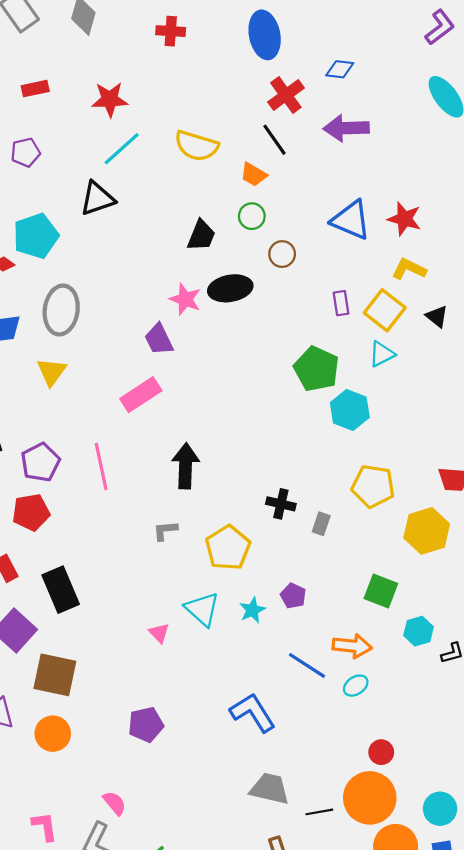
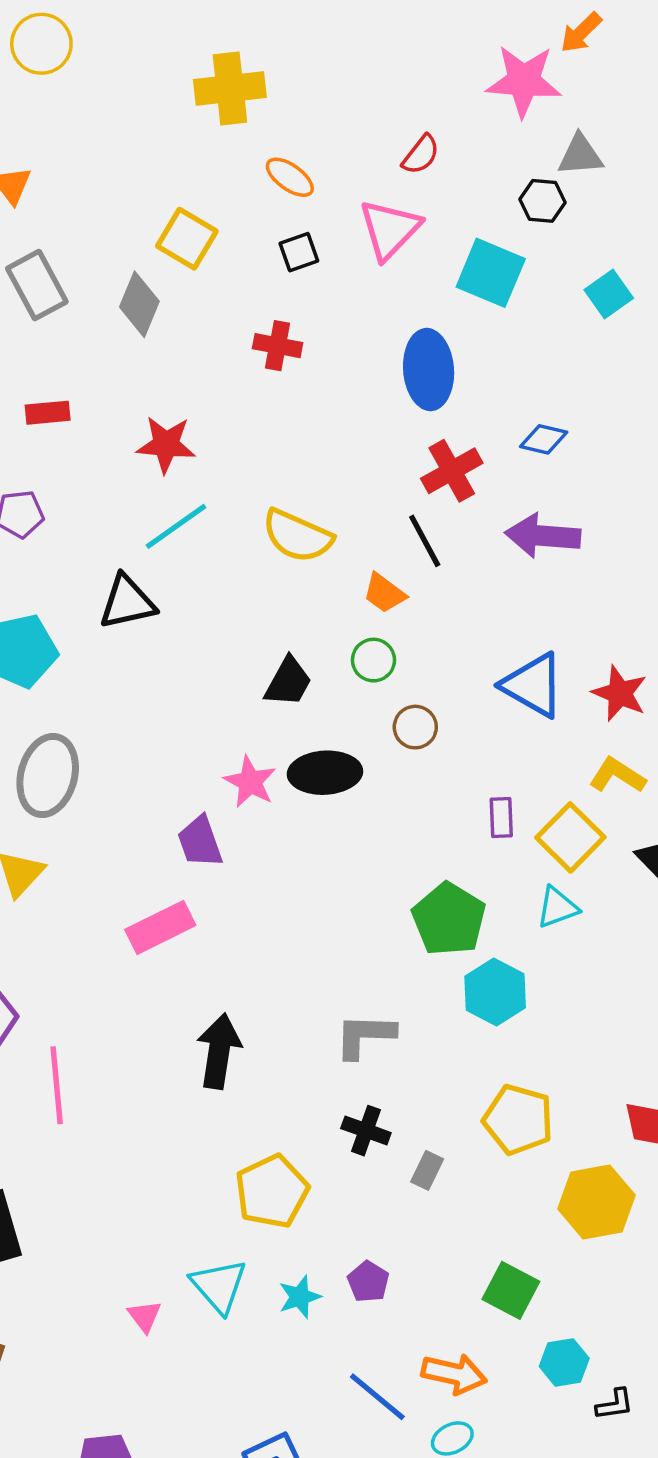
pink line: (101, 467) -> (57, 1085), moved
gray L-shape: (165, 531) -> (365, 1036), moved, size x1.5

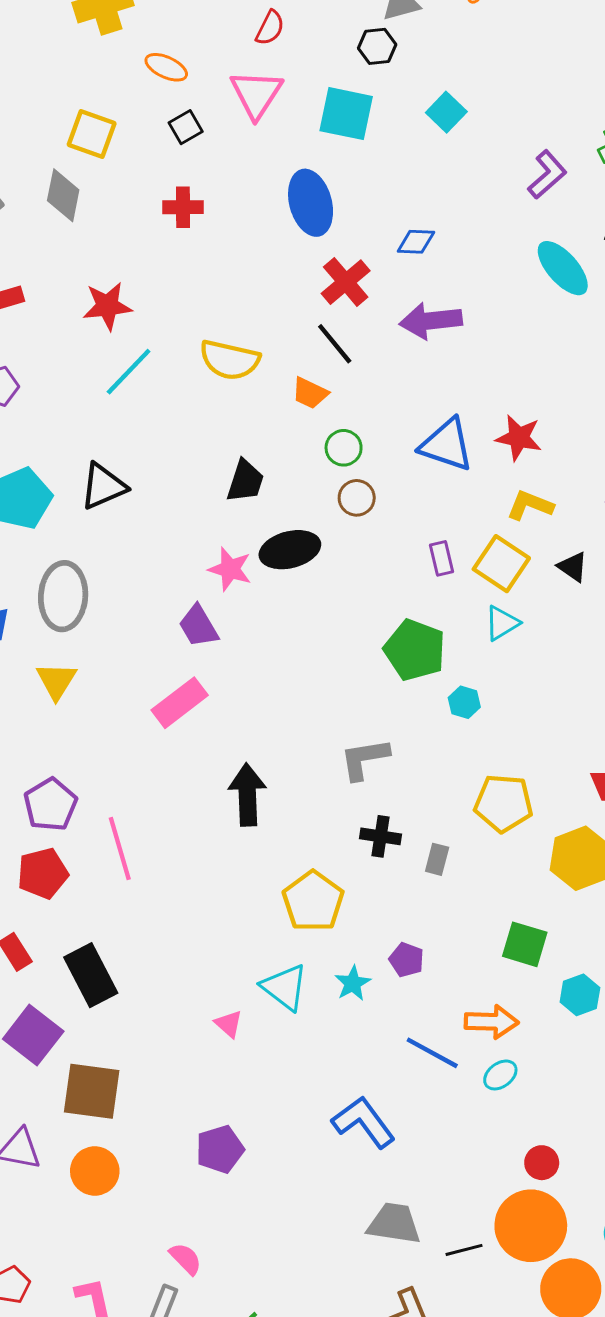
black triangle: (127, 602) -> (103, 486), moved
green circle: (373, 660) -> (344, 448), moved
cyan hexagon: (495, 992) -> (464, 702), size x0.6

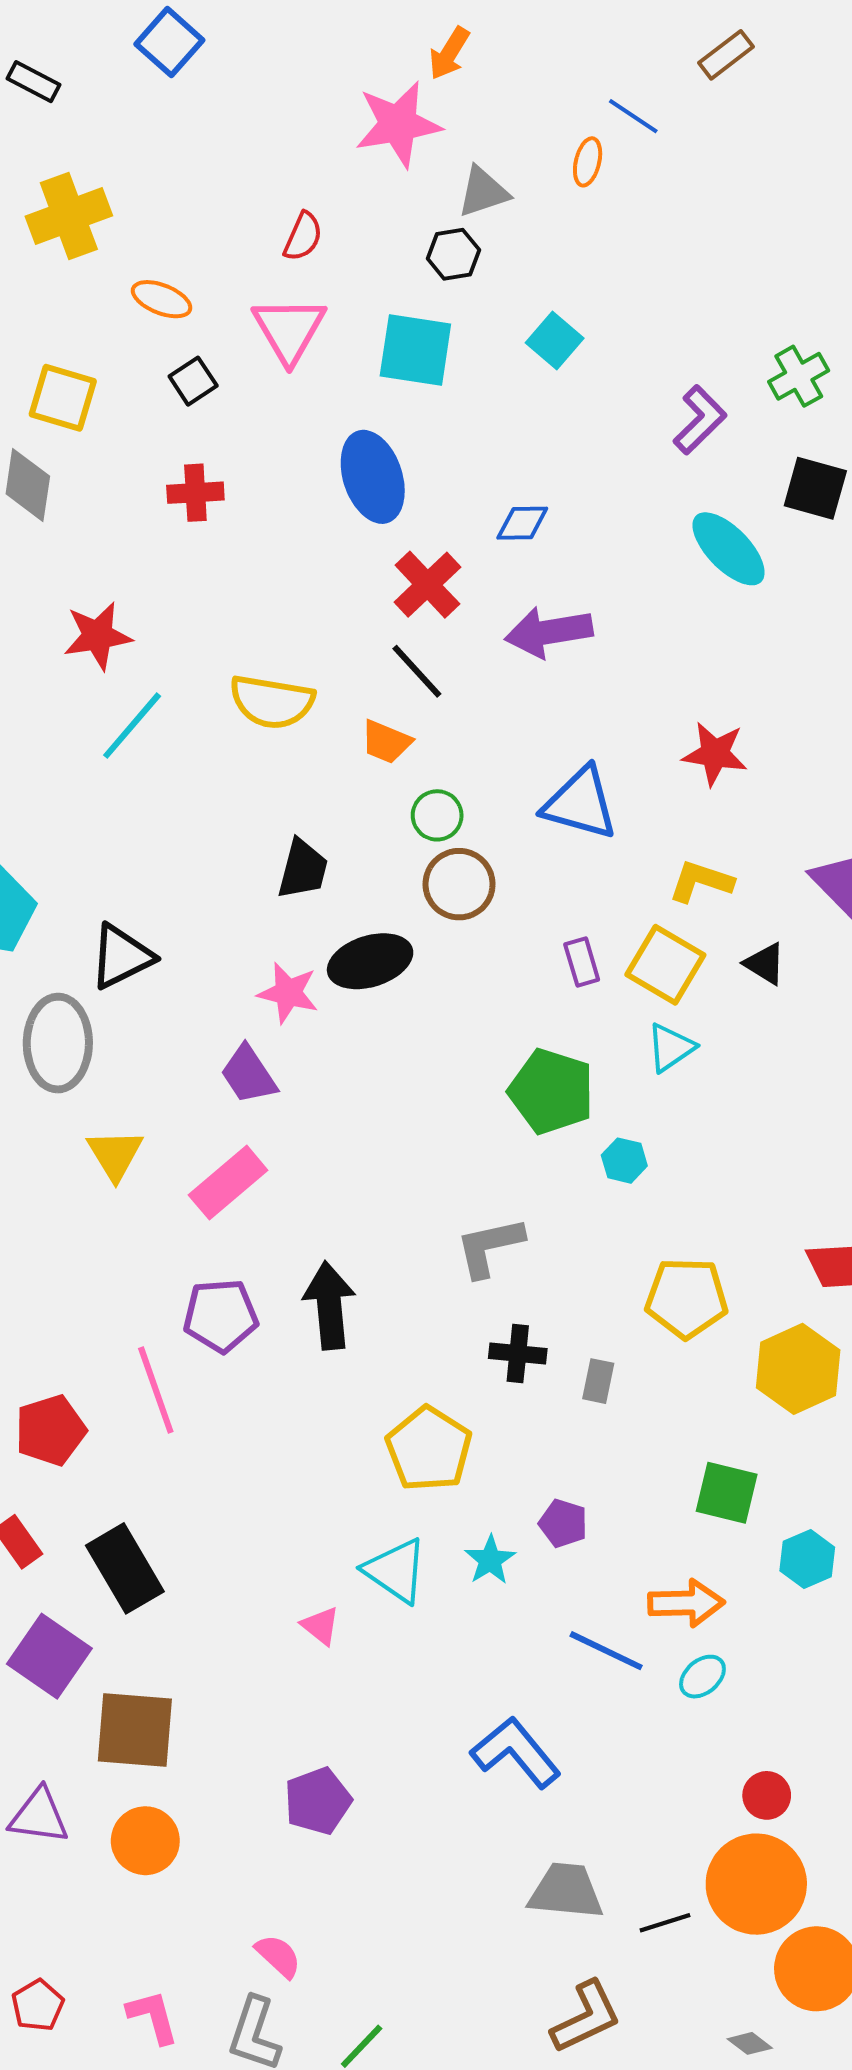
red star: (519, 438) -> (715, 754), moved
black triangle: (103, 486) -> (121, 957), moved
brown circle: (357, 498) -> (459, 884), size x1.4
yellow triangle: (56, 681) -> (115, 1155), moved
purple pentagon: (50, 805) -> (221, 1316), moved, turned 30

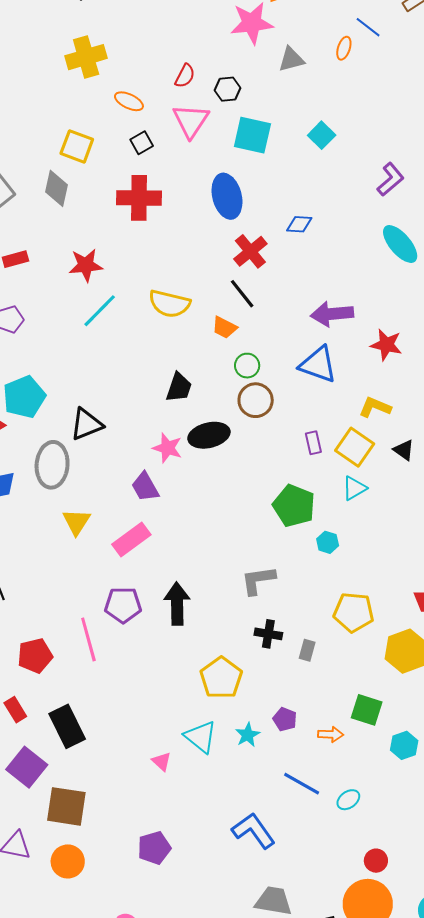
red semicircle: (303, 237) -> (185, 76), moved
black hexagon: (453, 254) -> (228, 89), moved
red cross: (195, 493) -> (139, 198), size x1.6
purple arrow: (549, 632) -> (332, 314), moved
orange arrow: (686, 1603) -> (331, 734), moved, size x0.7

